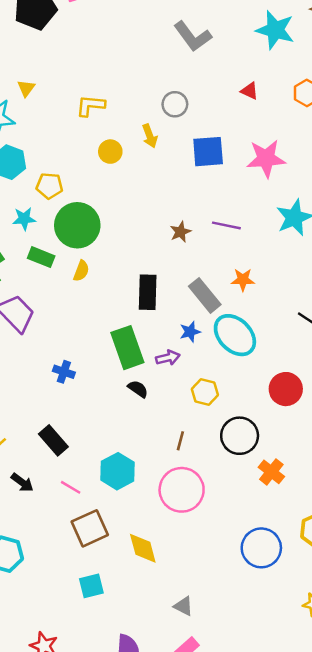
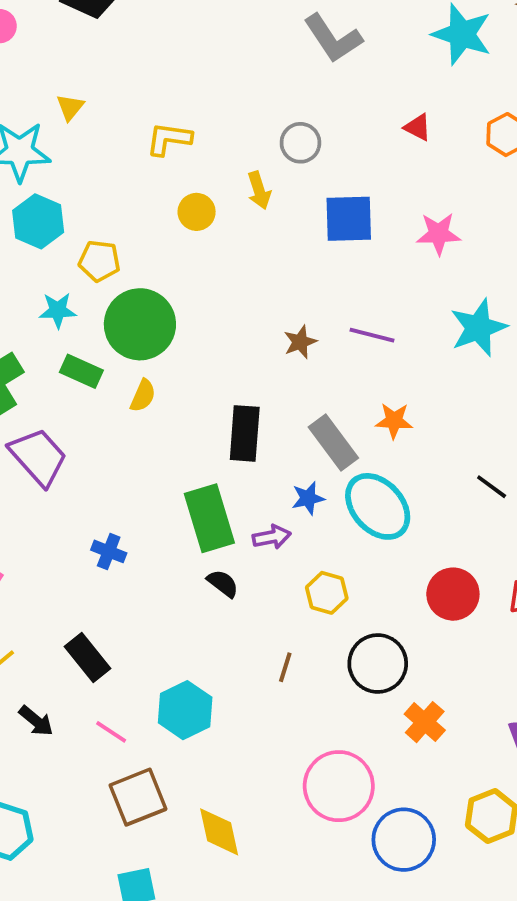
pink star: (266, 159) -> (439, 234), size x0.7
pink circle: (182, 490) -> (339, 786), moved

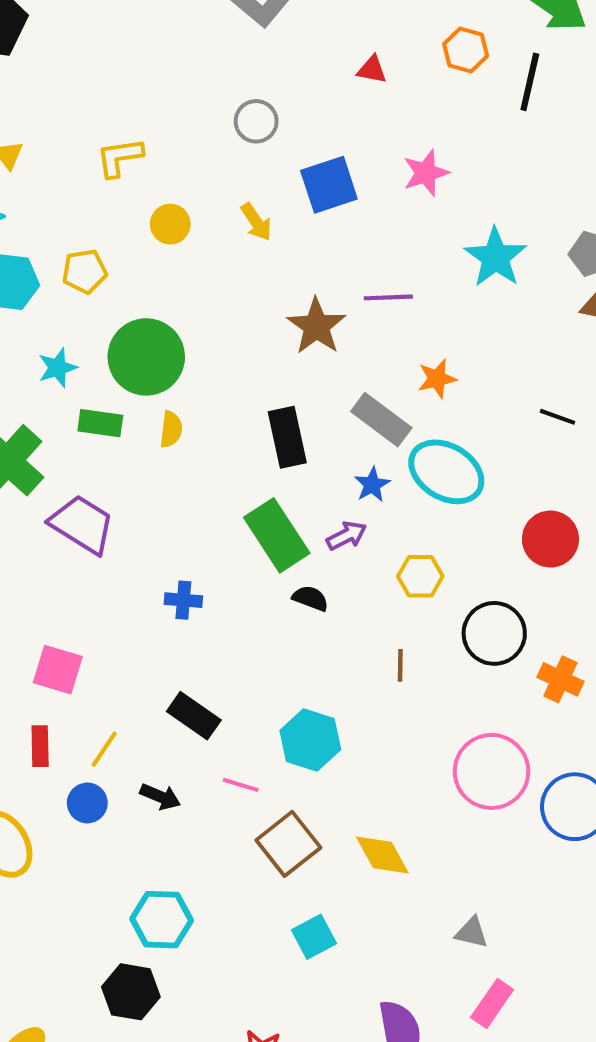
yellow arrow: (259, 190) -> (256, 222), moved
yellow pentagon: (99, 261) -> (85, 271), moved
brown star: (300, 342) -> (316, 326), size x1.6

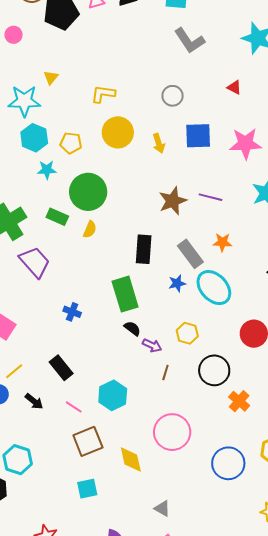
pink star: (426, 173) -> (245, 144), size x1.4
yellow circle: (170, 224) -> (118, 132), size x1.6
cyan star: (57, 368) -> (47, 170), moved
purple arrow: (347, 536) -> (152, 345), moved, turned 36
pink circle: (492, 771) -> (172, 432), moved

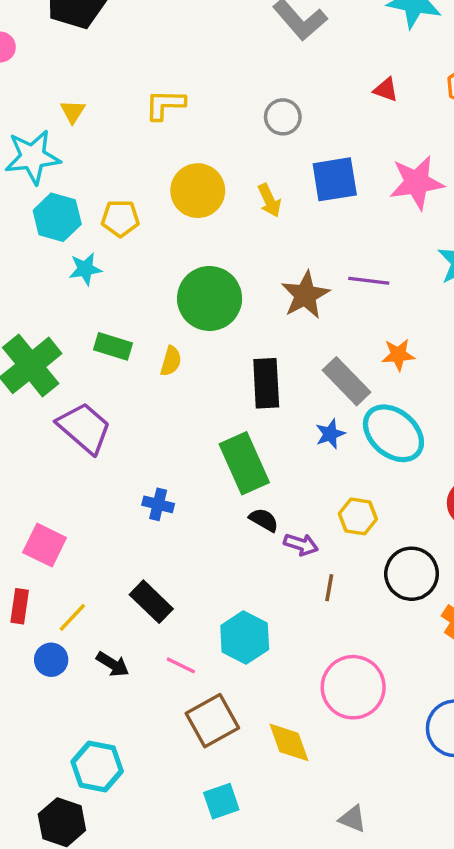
yellow L-shape: (103, 94) -> (165, 105), moved
green circle: (88, 192) -> (210, 298), moved

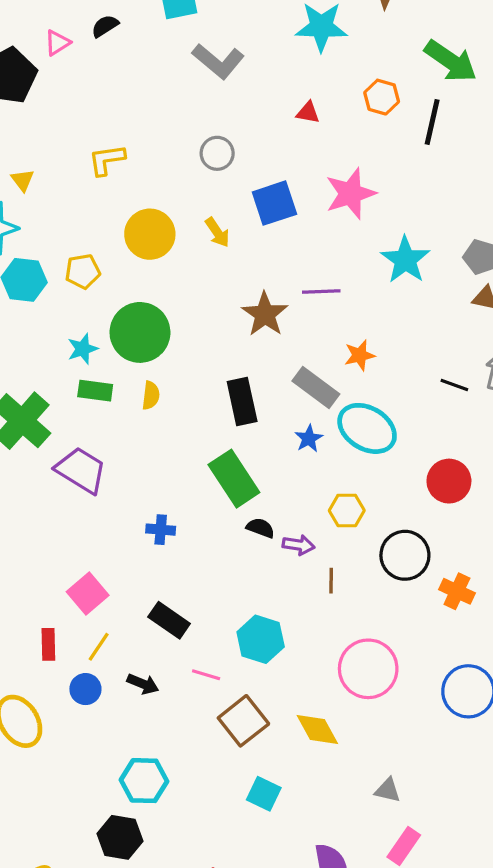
cyan star: (85, 269) -> (83, 349), moved
green circle: (210, 298) -> (140, 332), moved
pink square: (45, 545) -> (88, 593), moved, turned 33
cyan square: (221, 801) -> (264, 794), turned -36

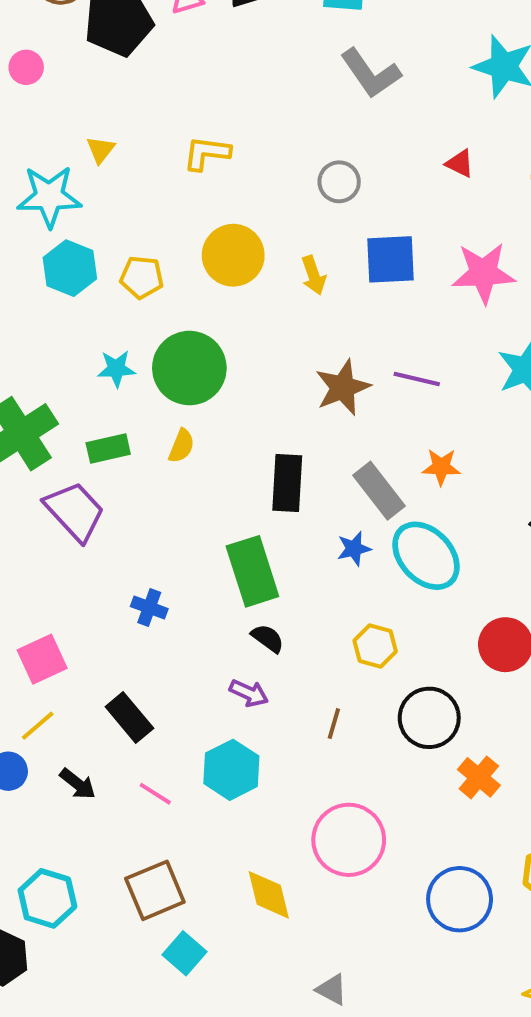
green rectangle: (95, 391) -> (108, 449), moved, turned -36
purple arrow: (298, 545) -> (249, 693), moved
brown square: (243, 721) -> (155, 890), moved

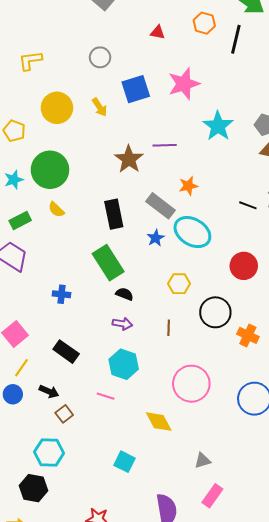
yellow pentagon: (142, 277) -> (14, 131), turned 30
yellow semicircle: (181, 446) -> (56, 210), turned 126
pink line: (155, 794) -> (106, 396), moved
brown square: (155, 890) -> (64, 414), moved, size x0.6
gray triangle: (332, 990) -> (203, 460), turned -30

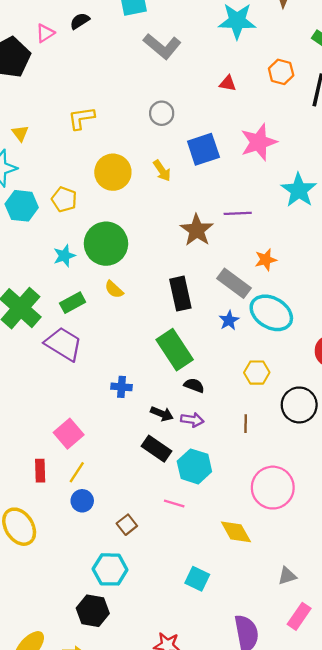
black rectangle: (66, 352) -> (157, 449), moved
black arrow: (49, 391) -> (162, 414), moved
blue circle: (13, 394) -> (82, 501), moved

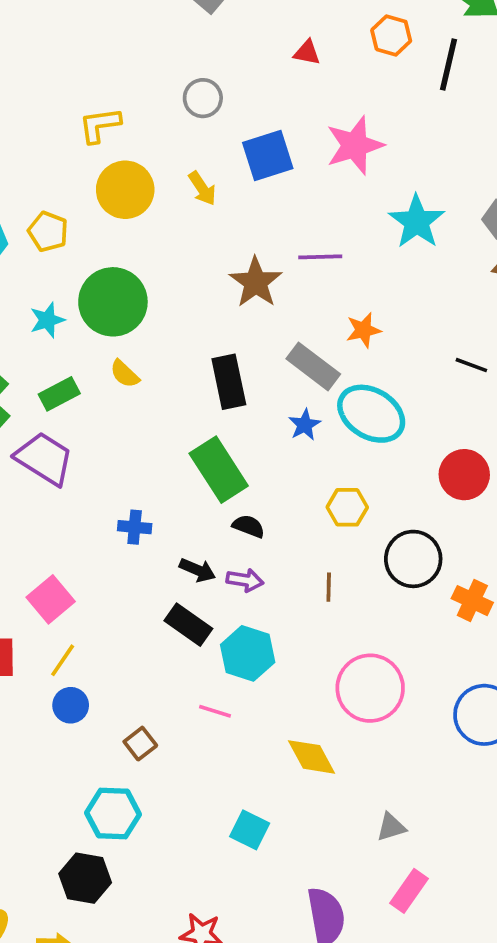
yellow L-shape: (81, 118) -> (100, 125), moved

